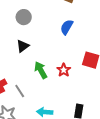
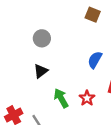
blue semicircle: (67, 27) -> (95, 60), moved

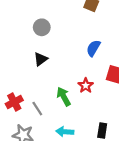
green arrow: (61, 98) -> (64, 96), moved

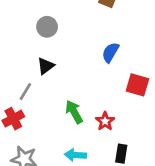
red star: (86, 86) -> (105, 121), moved
gray line: (37, 109) -> (25, 92), moved, turned 64

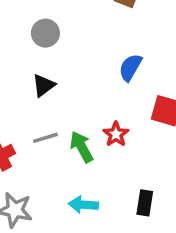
gray line: (25, 92) -> (45, 138), moved, turned 42
red star: (105, 121) -> (116, 134), moved

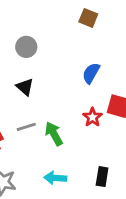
black triangle: (44, 85) -> (25, 87), turned -42
red star: (116, 134) -> (92, 117), moved

